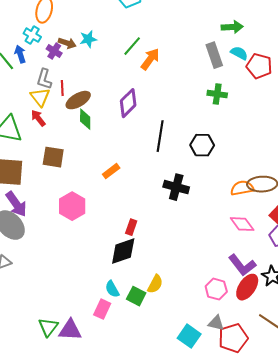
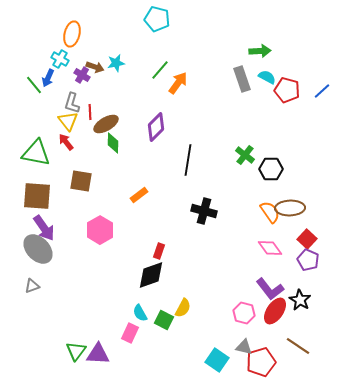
blue arrow: (20, 54) -> (48, 78), turned -138
green cross: (217, 94) -> (245, 155), moved, turned 30
black hexagon: (202, 145) -> (271, 169), moved
orange semicircle: (242, 188) -> (270, 212), turned 65

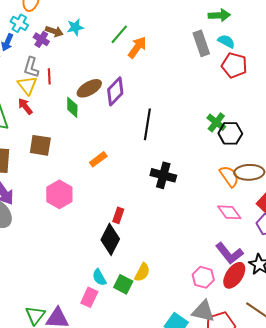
red pentagon: (287, 90) -> (234, 65), moved
brown ellipse: (106, 124) -> (89, 88), moved
green cross: (245, 155) -> (216, 122), moved
black diamond: (151, 275) -> (110, 239), turned -44
gray triangle: (244, 347) -> (203, 311), size x1.4

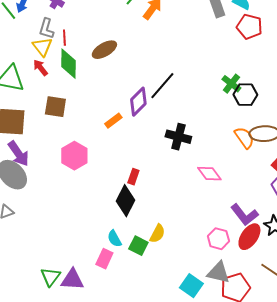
purple diamond: (115, 91) -> (138, 102), moved
green diamond: (72, 107) -> (68, 64), moved, size x1.4
black line: (147, 124) -> (162, 86), turned 32
pink diamond: (229, 212) -> (209, 174), moved

